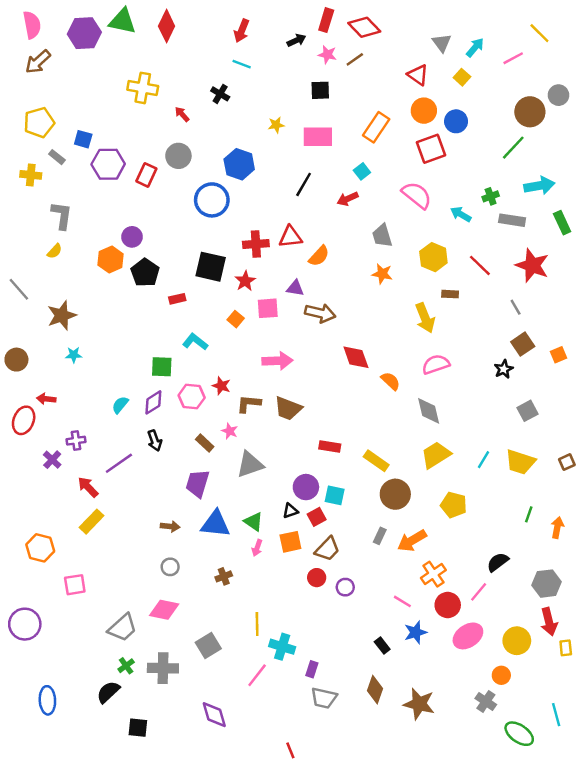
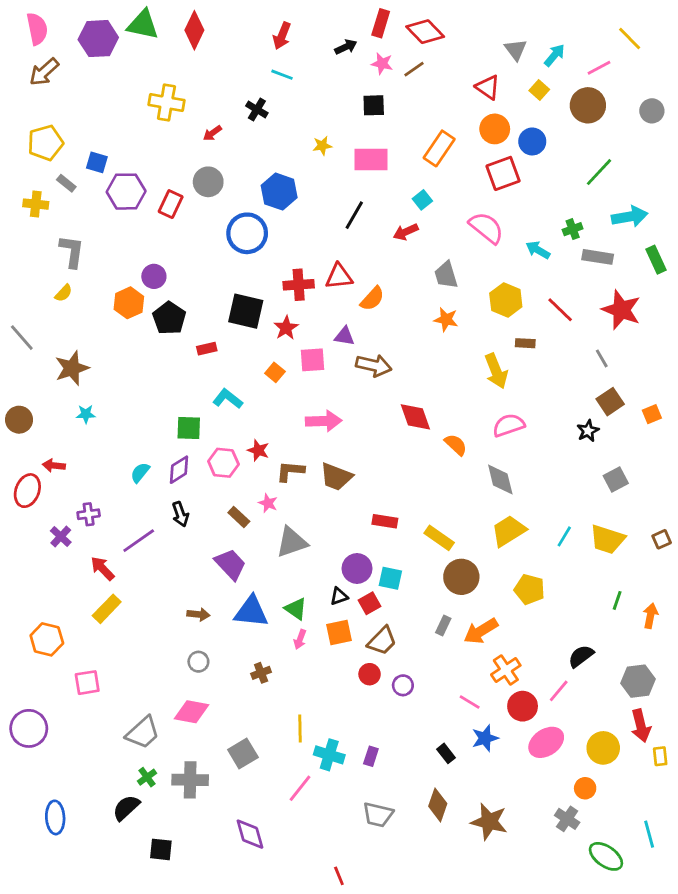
brown circle: (530, 112) -> (588, 105), moved
red arrow: (182, 114) -> (212, 133), turned -84
purple trapezoid: (198, 483) -> (230, 564), turned 120
purple rectangle: (312, 669) -> (371, 756), moved

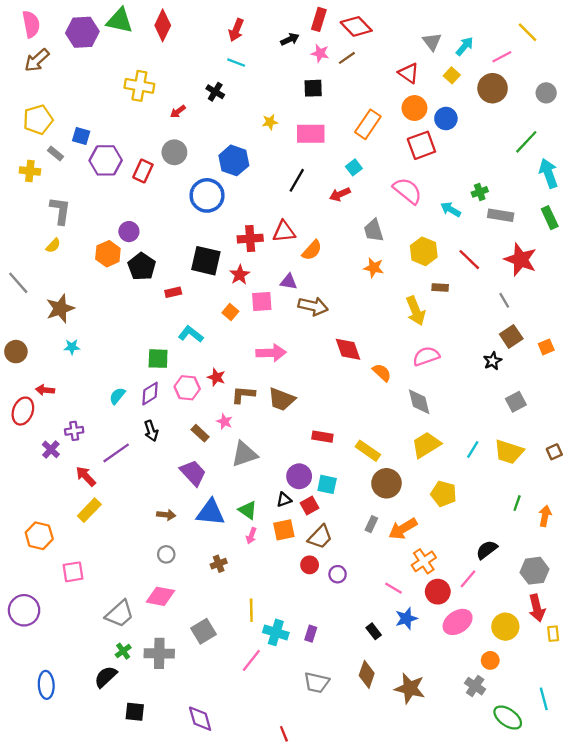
green line: (599, 172) -> (526, 142), moved
cyan arrow: (630, 217) -> (548, 173), moved, turned -100
purple diamond: (250, 834) -> (200, 719), moved

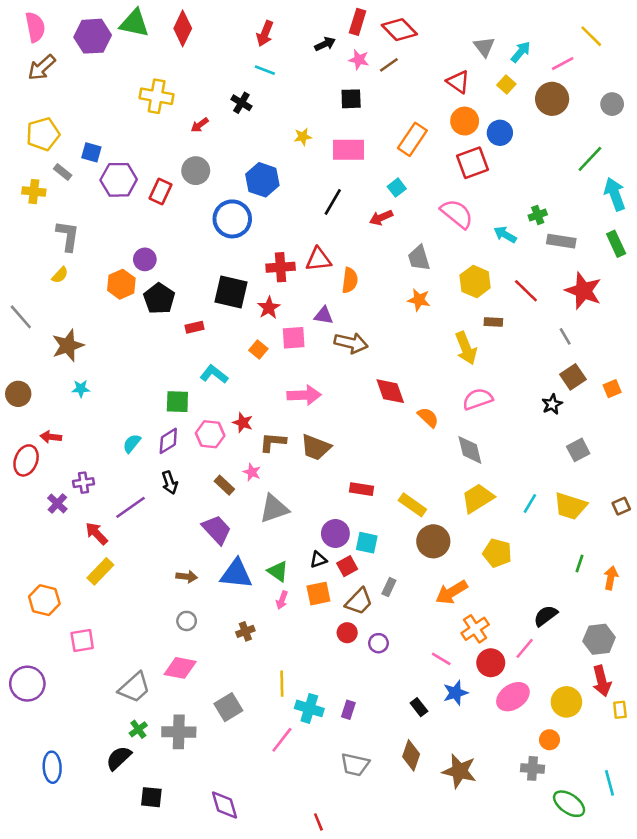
orange semicircle: (312, 250) -> (350, 280), turned -35
gray rectangle: (371, 524) -> (389, 587), moved
gray cross: (475, 686) -> (533, 768), turned -30

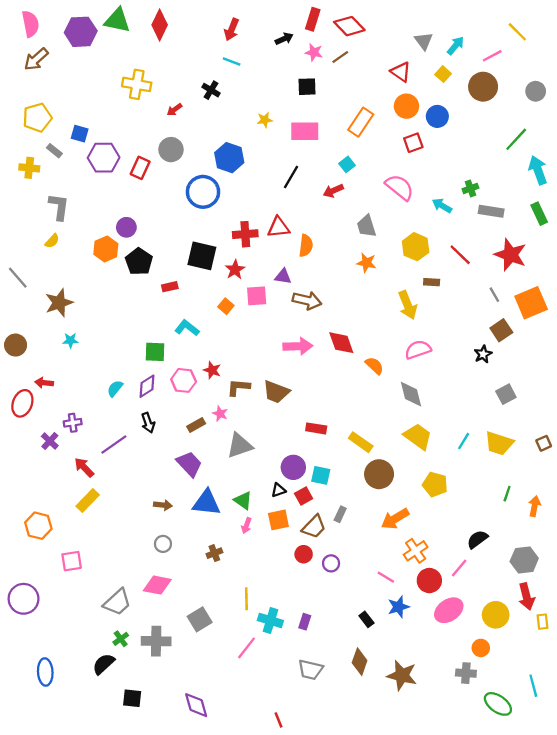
red square: (472, 163) -> (413, 143), size x0.7
orange square: (612, 389) -> (531, 303), moved, size x2.0
pink arrow: (304, 395) -> (298, 346), moved
brown rectangle: (224, 485) -> (196, 425), turned -72
yellow trapezoid: (478, 498) -> (418, 436), turned 68

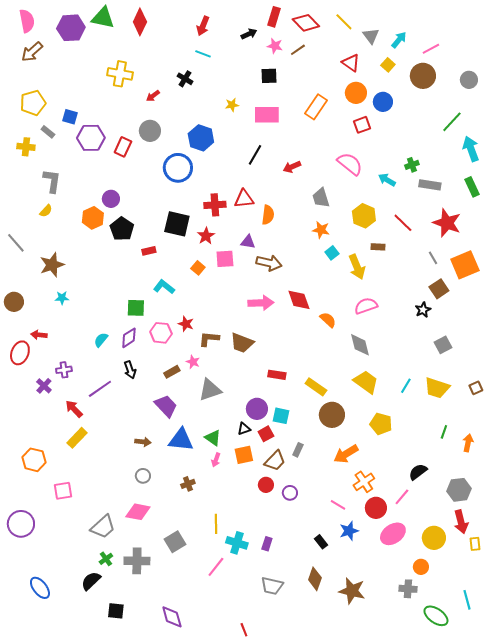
yellow line: (517, 32) -> (344, 22), moved
cyan square: (347, 164) -> (332, 253), moved
blue ellipse: (45, 672) -> (40, 588), turned -35

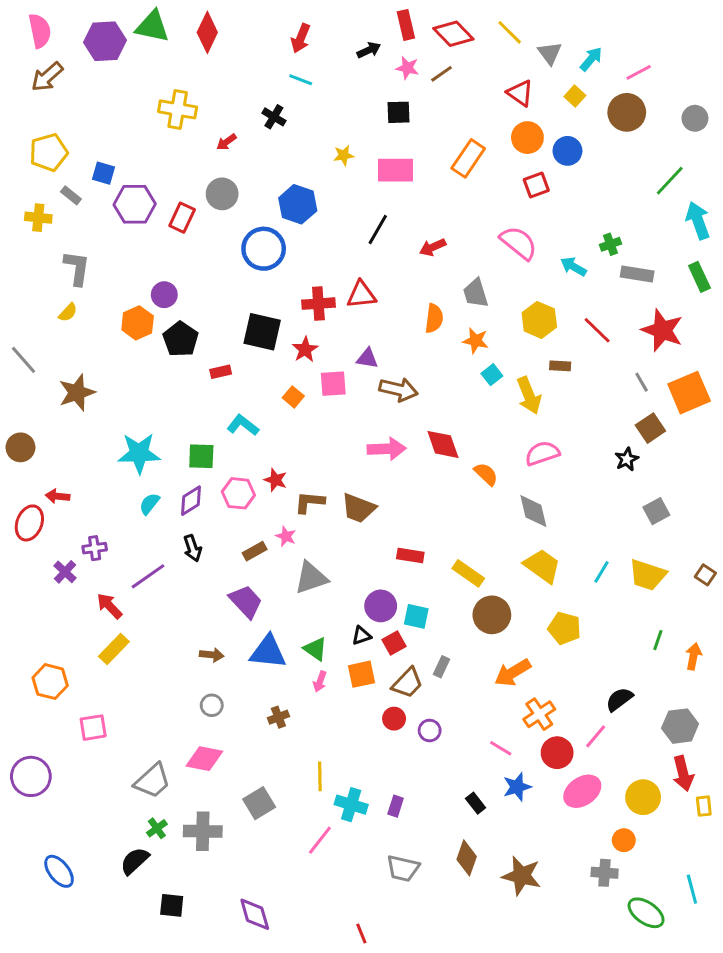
red rectangle: (274, 17) -> (406, 25), turned -30
orange semicircle: (268, 215) -> (434, 318), moved
cyan star: (62, 298) -> (139, 453), moved, size x2.0
brown square: (476, 388) -> (705, 575), turned -32

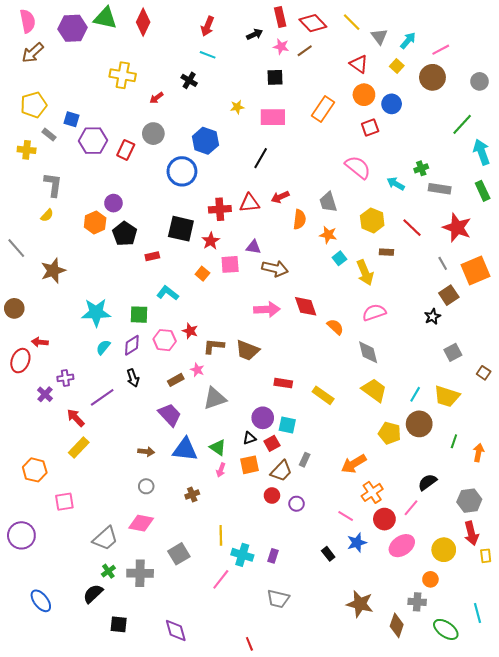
red arrow: (433, 247) -> (280, 197), moved
brown square: (705, 575) -> (484, 373), moved
brown circle: (492, 615) -> (419, 424), moved
brown diamond: (467, 858) -> (397, 625), moved

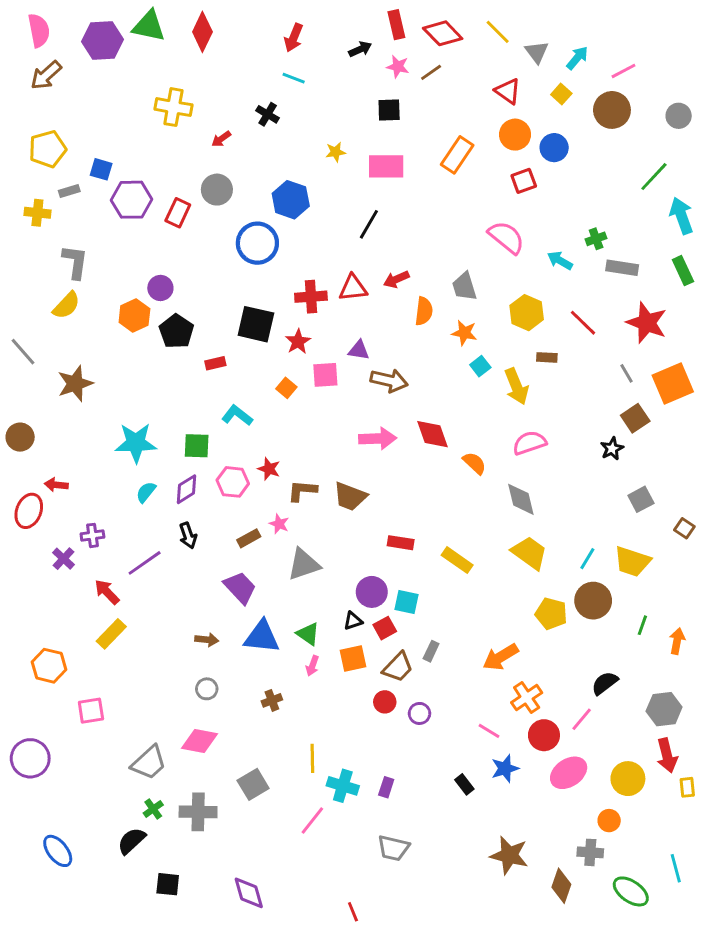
gray rectangle: (49, 135) -> (69, 191), turned -56
yellow semicircle: (47, 215) -> (66, 305), size x1.5

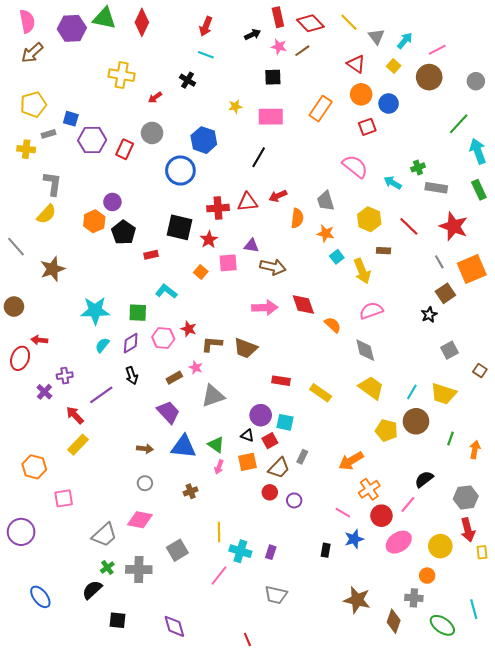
black triangle: (353, 621) -> (247, 435), turned 40
black rectangle: (464, 784) -> (326, 550), turned 48

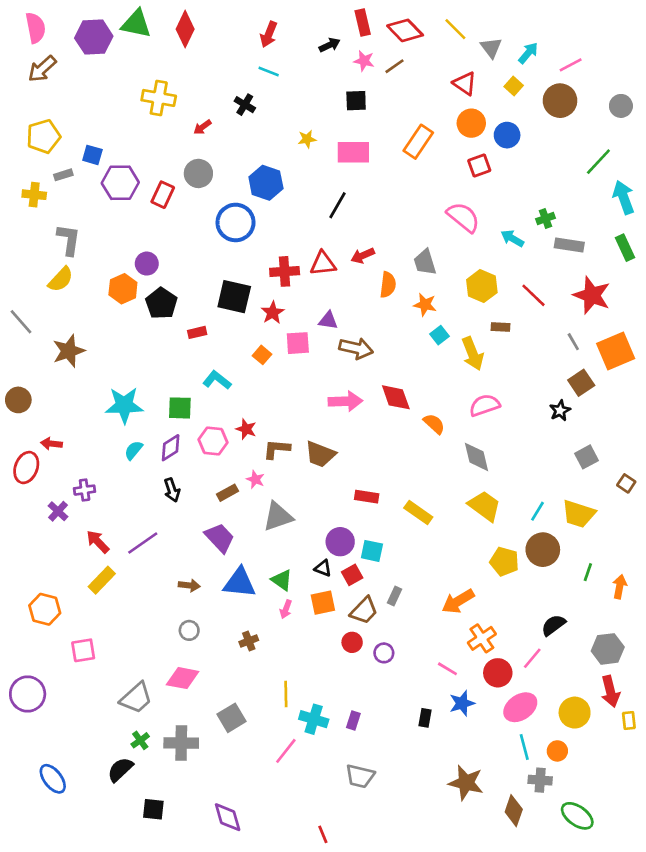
purple line: (101, 395) -> (143, 543), moved
cyan line: (474, 609) -> (524, 747), moved

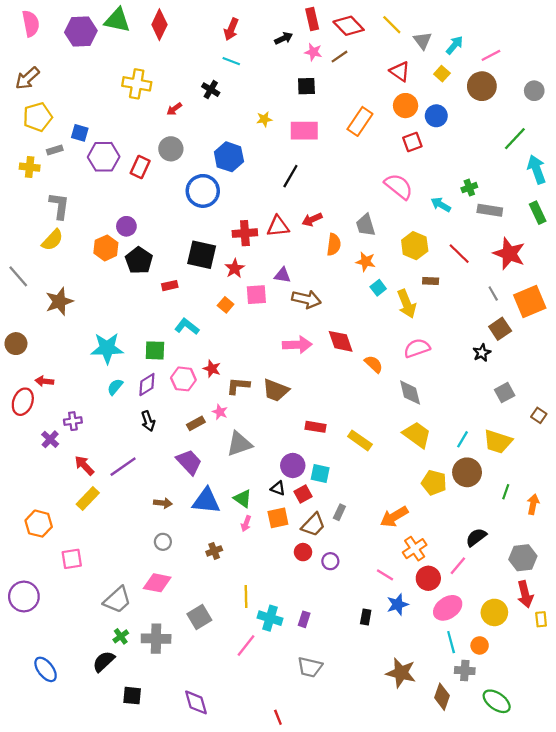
brown arrow: (42, 69) -> (27, 78), moved

